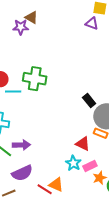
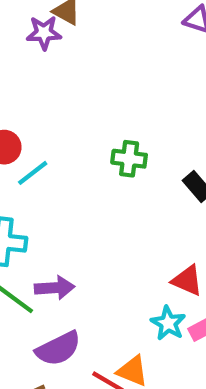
green cross: (35, 79) -> (129, 159), moved, size x0.7
cyan line: (13, 92) -> (33, 173), turned -35

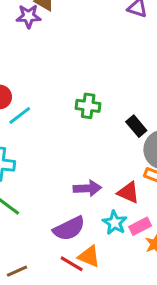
purple arrow: (55, 288) -> (87, 188), moved
purple semicircle: (58, 349) -> (69, 229), moved

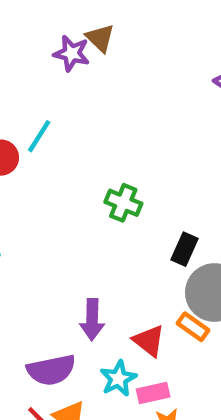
cyan line: (20, 115) -> (39, 136), moved, turned -35
black rectangle: (136, 126) -> (184, 249), turned 50
purple arrow: (87, 188) -> (92, 320), turned 80

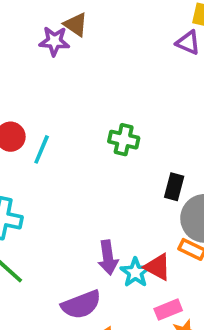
cyan line: (39, 136) -> (42, 149), moved
green cross: (123, 203) -> (124, 140), moved
cyan star: (118, 379) -> (135, 272), moved

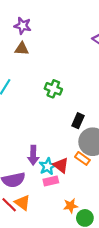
brown triangle: (76, 25) -> (22, 49), moved, turned -40
pink rectangle: (168, 310) -> (51, 181), moved

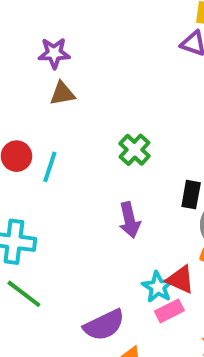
green cross: (53, 89) -> (135, 150), turned 35
purple arrow: (33, 155) -> (130, 220), moved

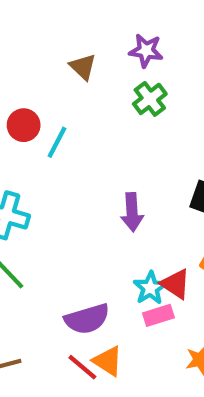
purple star: (54, 53) -> (146, 51), moved
brown triangle: (62, 93) -> (83, 67), turned 44
green cross: (135, 150) -> (150, 99), moved

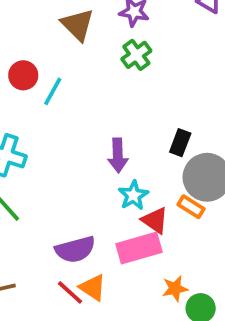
brown triangle: (83, 67) -> (77, 25), size x1.4
cyan star: (150, 288) -> (133, 195), moved
pink rectangle: (158, 315) -> (139, 248), size x1.6

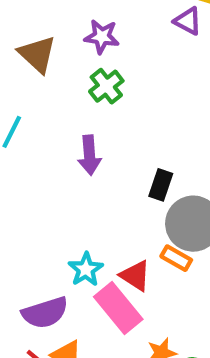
purple arrow: (118, 155) -> (89, 155), moved
cyan star: (133, 195) -> (86, 269), moved
pink rectangle: (139, 248) -> (118, 308), turned 69

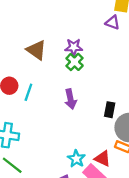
purple star: (102, 37) -> (74, 47), moved

